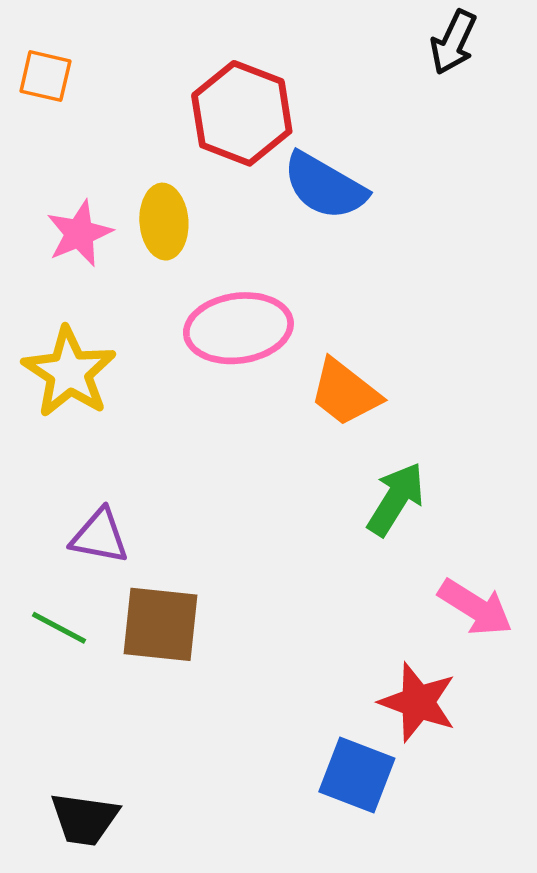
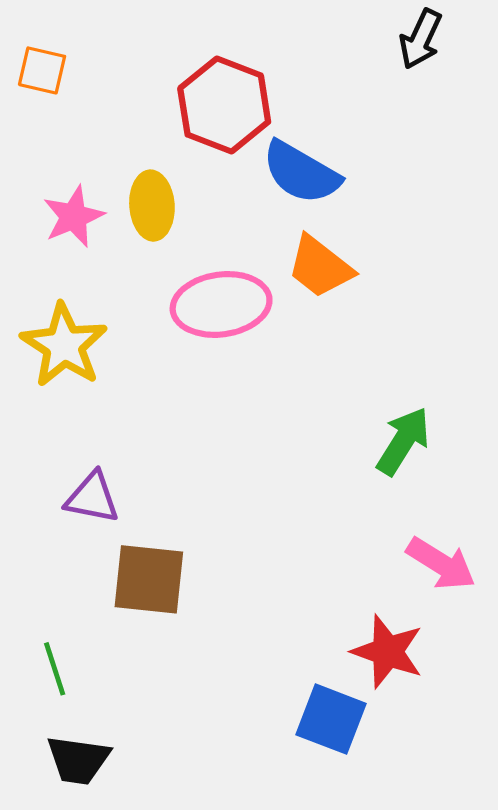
orange trapezoid: (345, 393) -> (320, 267), moved
green arrow: (396, 499) -> (403, 441), moved
green line: (59, 628) -> (55, 669), moved, turned 44

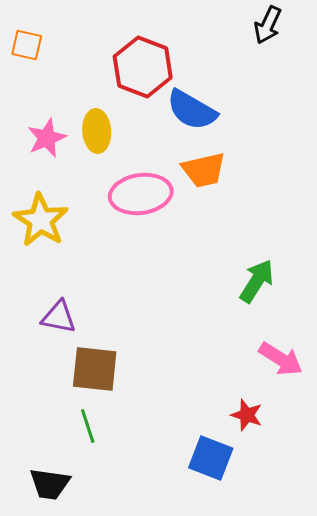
orange trapezoid: (320, 267) -> (204, 170), turned -51
red star: (388, 652) -> (247, 415), size x0.7
green line: (55, 669) -> (88, 426), moved

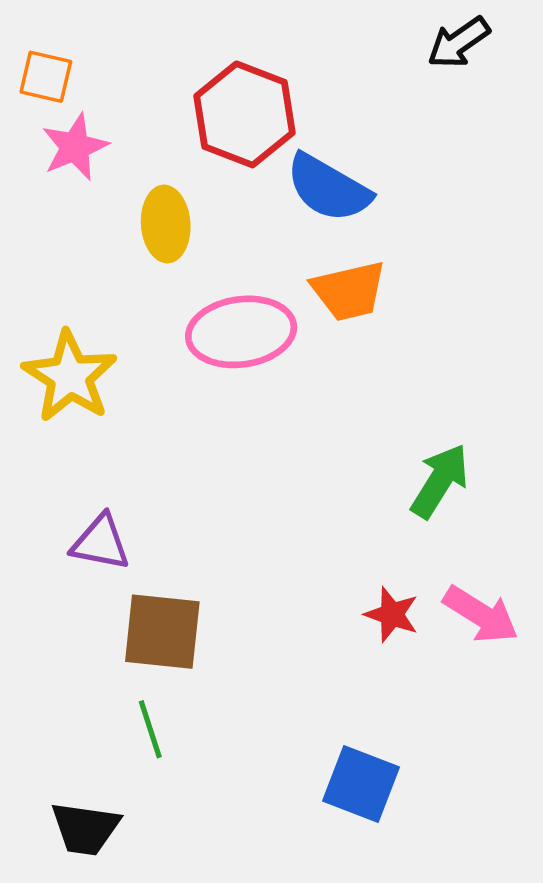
black arrow: (268, 25) -> (459, 42), turned 30
pink star: (47, 138) -> (75, 147), moved
red star: (247, 415) -> (392, 614), moved

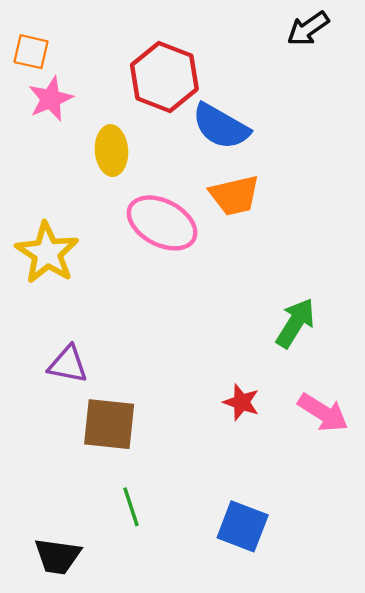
pink ellipse: (241, 332) -> (162, 223), turned 36
red star: (392, 614) -> (241, 402), moved
green line: (150, 729) -> (131, 507), moved

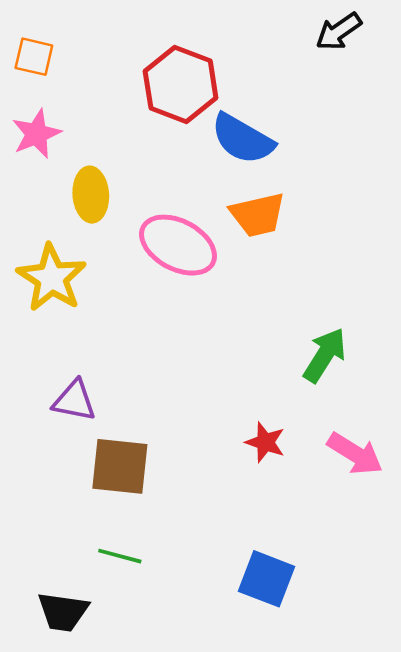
pink star: (51, 99) -> (36, 134), moved
yellow ellipse: (111, 151) -> (91, 195), moved
green line: (131, 507) -> (120, 556), moved, turned -57

